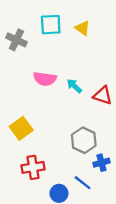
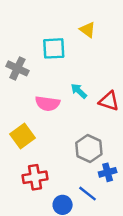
cyan square: (51, 25) -> (54, 48), moved
gray cross: (16, 40) -> (17, 68), moved
pink semicircle: (45, 79) -> (48, 103), moved

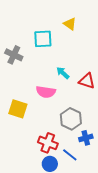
pink semicircle: (48, 103) -> (46, 92), moved
yellow square: (22, 136) -> (18, 109), turned -36
red cross: (35, 177) -> (48, 143), moved, turned 30

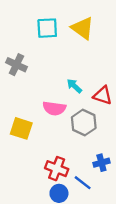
yellow triangle: (70, 24) -> (83, 28), size x1.5
cyan square: (43, 39) -> (47, 28), moved
gray hexagon: (71, 119) -> (84, 123), moved

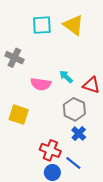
pink semicircle: (54, 108) -> (41, 84), moved
blue cross: (101, 163) -> (79, 134), moved, turned -32

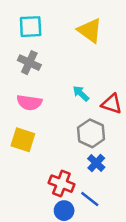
cyan square: (42, 25) -> (31, 27), moved
gray cross: (14, 58) -> (29, 63), moved
pink semicircle: (41, 84) -> (29, 102), moved

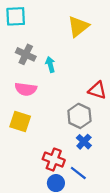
cyan square: (31, 27) -> (16, 16), moved
yellow triangle: (90, 30) -> (78, 26), turned 45
cyan arrow: (81, 93) -> (50, 64), moved, turned 32

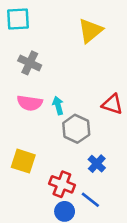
cyan arrow: (50, 64) -> (58, 106), moved
gray hexagon: (79, 116) -> (76, 129), moved
yellow square: (20, 122) -> (23, 161), moved

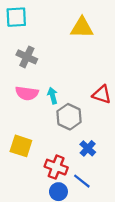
yellow triangle: (90, 31) -> (82, 28), turned 40

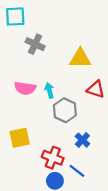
yellow triangle: (82, 28) -> (80, 58), moved
gray cross: (27, 57) -> (35, 44), moved
yellow square: (21, 146) -> (20, 138), turned -30

